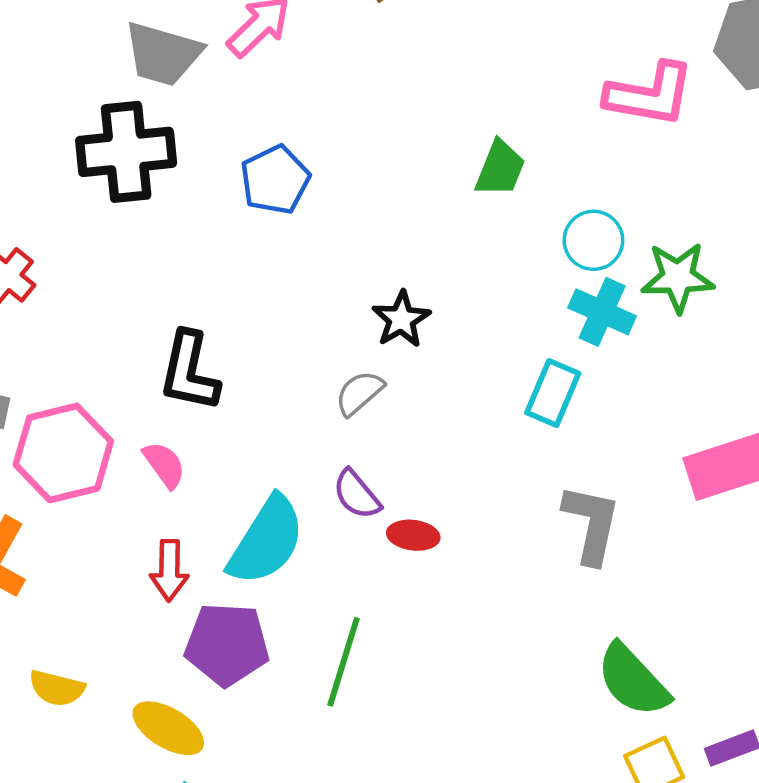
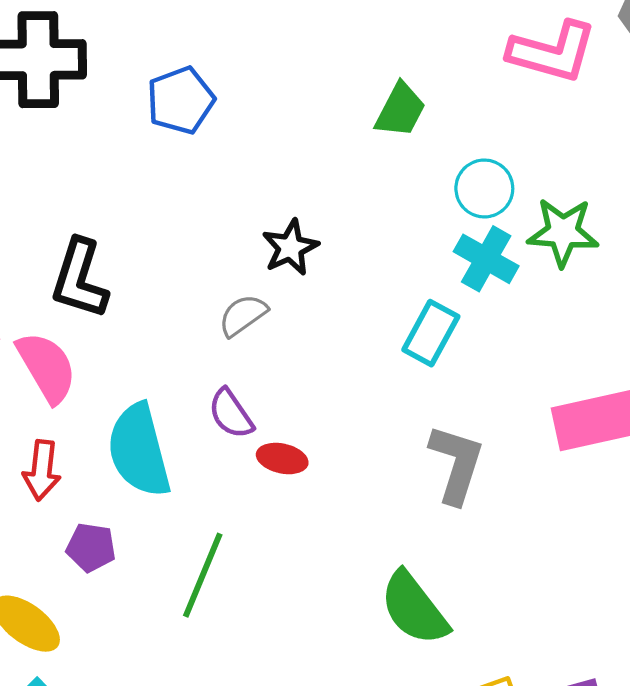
pink semicircle: (164, 465) -> (47, 367), size x1.5
cyan semicircle: (266, 541) -> (139, 450), turned 128
purple pentagon: (227, 644) -> (91, 547), size x0.6
green semicircle: (633, 680) -> (414, 608), moved

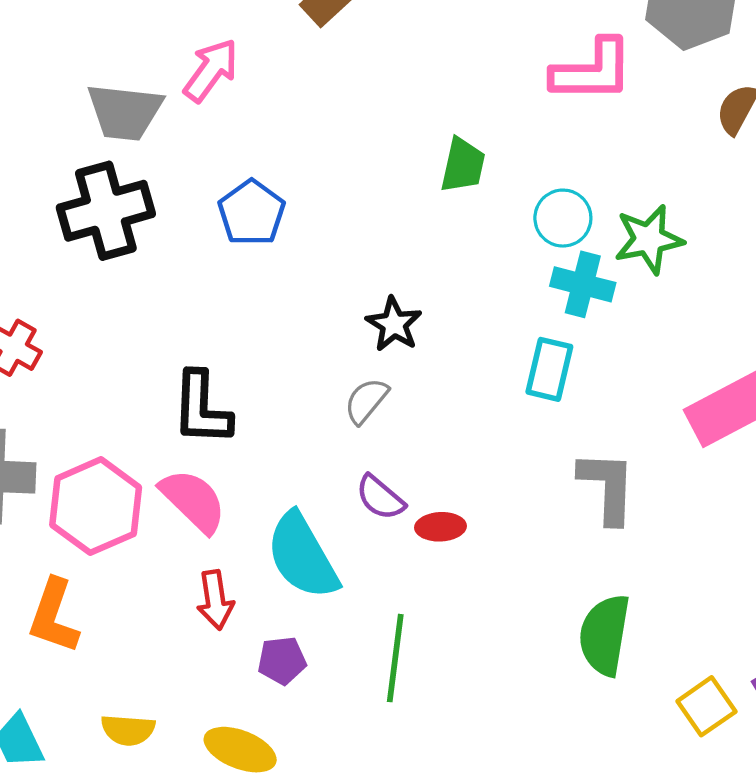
green semicircle: (414, 608) -> (605, 635), turned 62

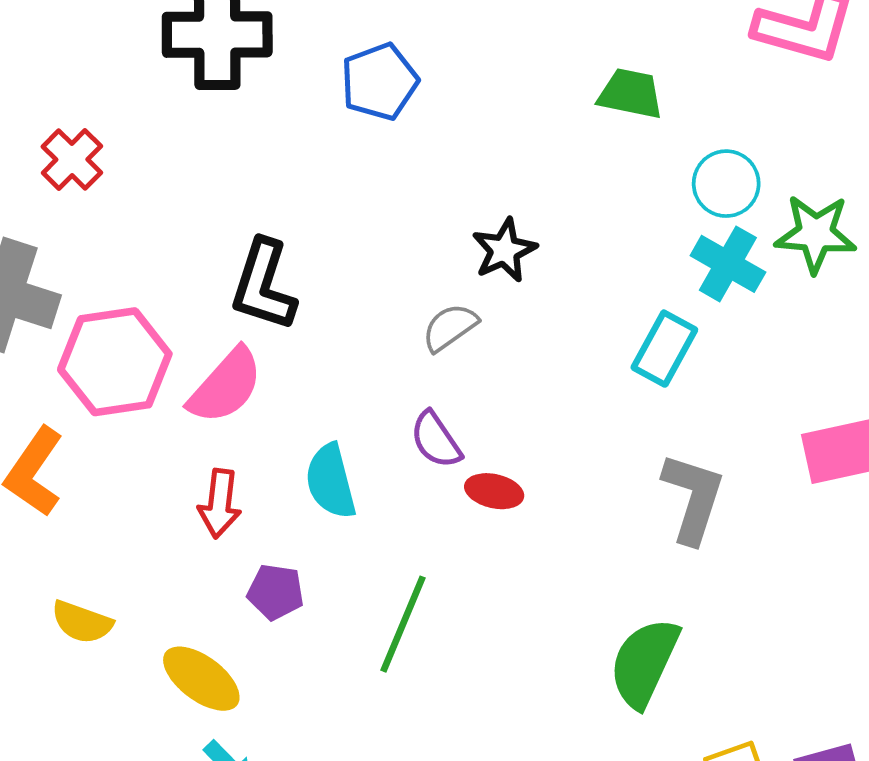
green trapezoid: (463, 165) -> (631, 94), turned -106
pink semicircle: (193, 501) -> (226, 386), turned 72
cyan semicircle: (302, 556) -> (331, 481), size x0.7

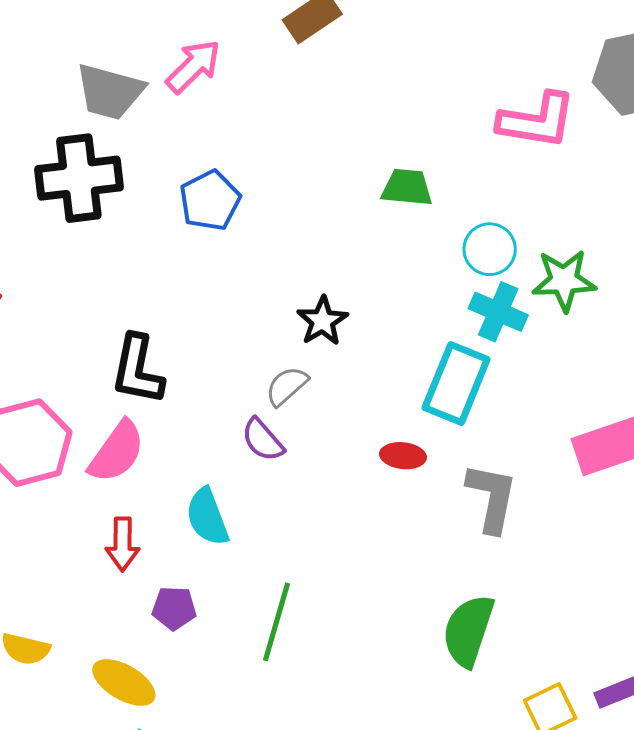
cyan rectangle: (664, 349) -> (456, 384), size x1.4
purple semicircle: (436, 440) -> (263, 440), moved
red ellipse: (494, 491) -> (403, 456), moved

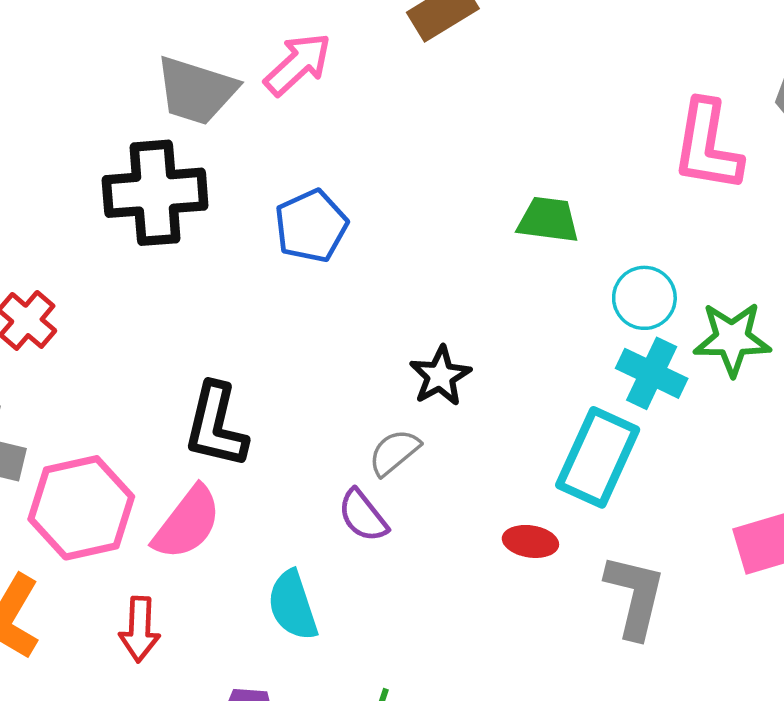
pink L-shape: (537, 121) -> (707, 146), turned 88
red arrow: (123, 544) -> (140, 629), moved

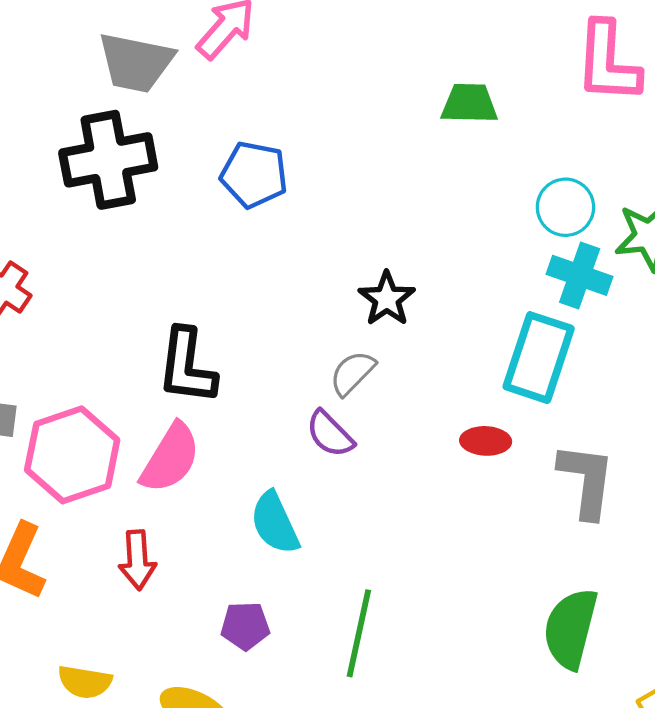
green trapezoid: (548, 220) -> (469, 104), moved
blue pentagon: (311, 226) -> (254, 175), turned -30

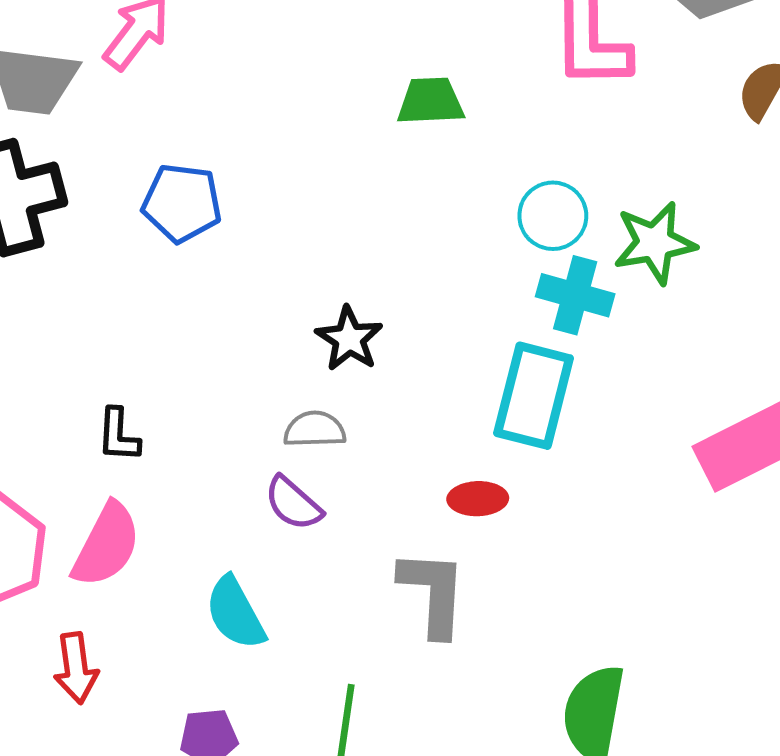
black L-shape: (187, 366) -> (118, 435), size x0.6
gray semicircle: (352, 373) -> (315, 429), turned 48
gray L-shape: (586, 481) -> (433, 593), moved

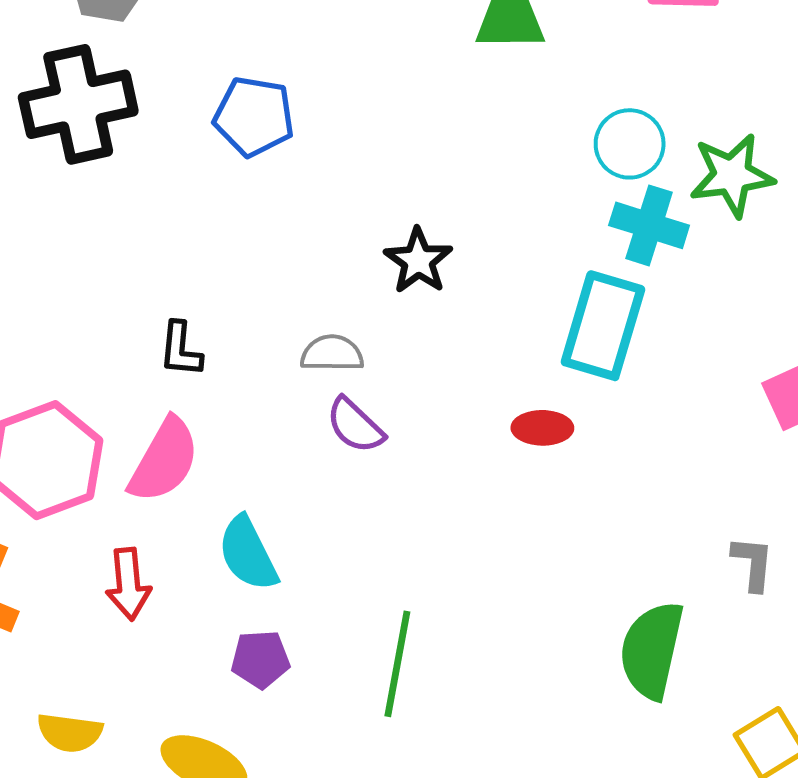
gray semicircle: (315, 429) -> (332, 353), moved
gray L-shape: (433, 593) -> (753, 563), moved, size x0.6
cyan semicircle: (235, 613) -> (248, 554), moved

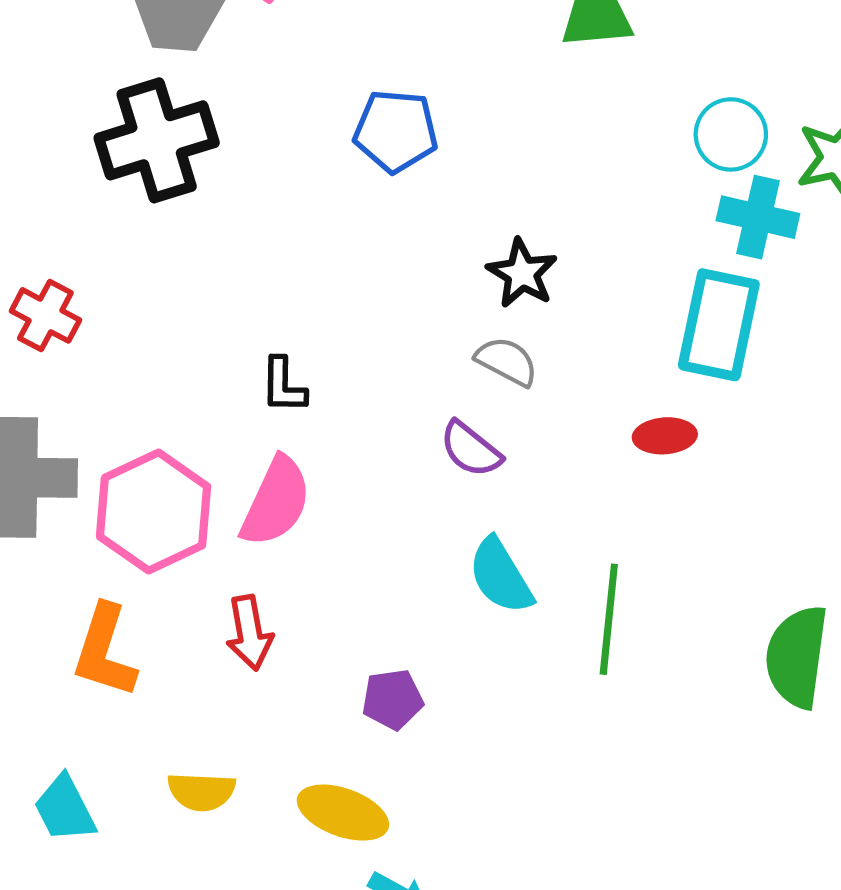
blue pentagon: (254, 117) -> (396, 131), moved
gray semicircle: (332, 353) -> (507, 361), moved, turned 32
cyan semicircle: (248, 554) -> (501, 576), moved
green line: (397, 664) -> (609, 619), moved

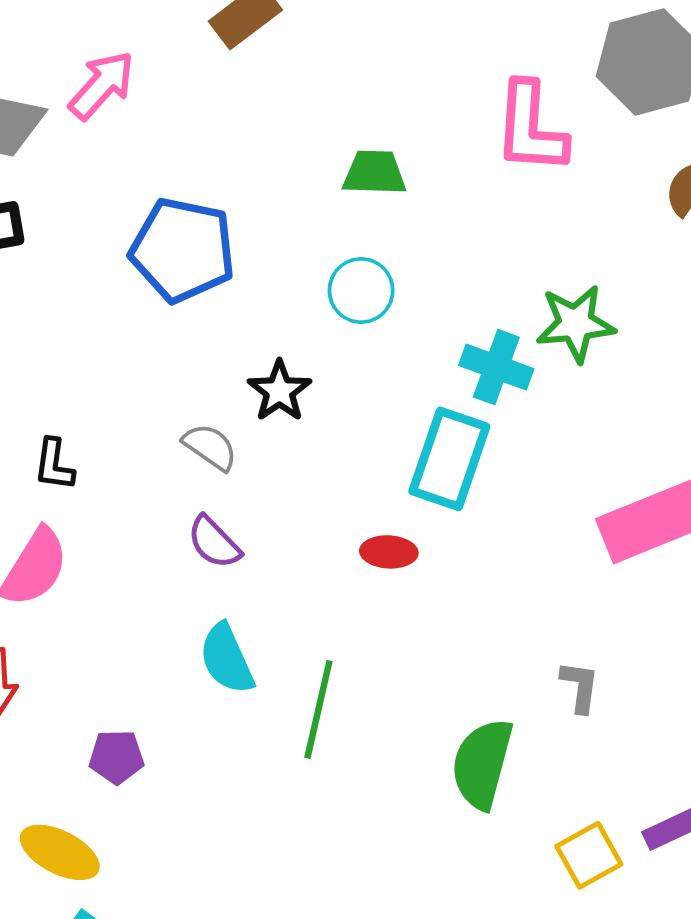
blue pentagon: (396, 131) -> (183, 250), size x1.4
cyan circle: (731, 134) -> (361, 291), moved
gray semicircle: (507, 361) -> (210, 447), moved

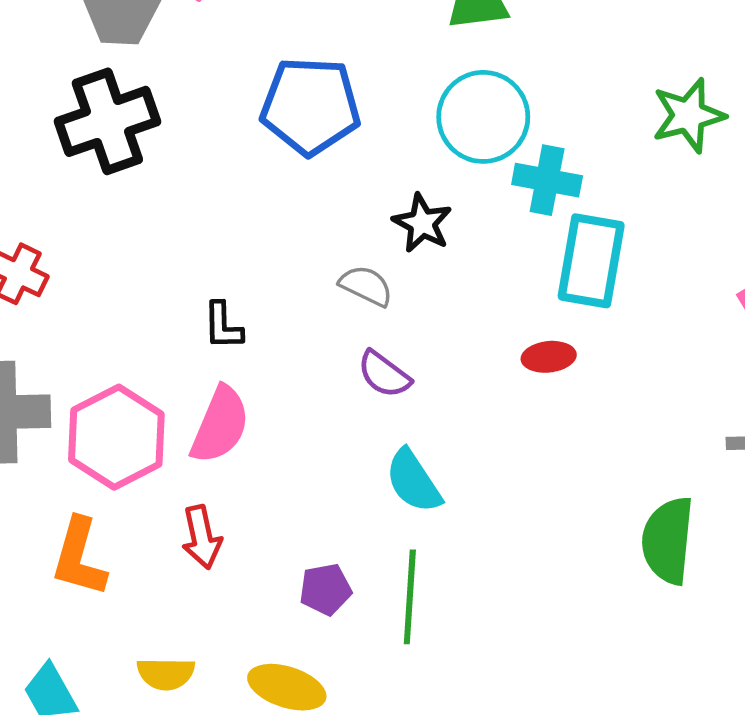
cyan circle: (361, 291) -> (483, 117), size x1.5
cyan cross: (496, 367) -> (547, 180), moved
green line: (318, 709) -> (410, 597), moved

